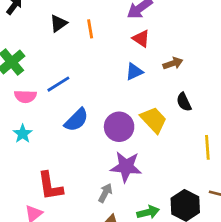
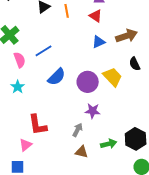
red triangle: (141, 39) -> (96, 16), moved
brown arrow: (173, 63) -> (127, 36), size x1.5
pink semicircle: (25, 96) -> (20, 60), turned -112
purple star: (126, 167) -> (93, 111), size x0.7

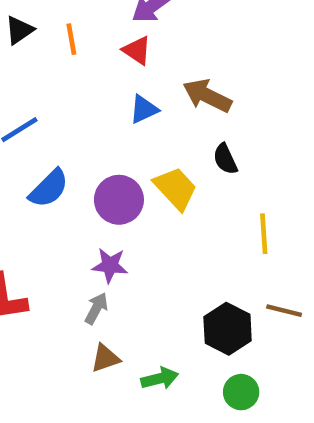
brown arrow: (127, 36) -> (207, 96), turned -135
purple star: (93, 111) -> (110, 265), moved
green arrow: (109, 144) -> (160, 378), moved
brown triangle: (82, 152) -> (105, 358), turned -32

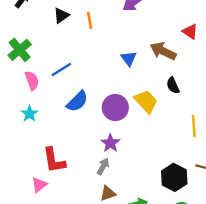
red triangle: (137, 50) -> (190, 31), moved
blue triangle: (144, 109) -> (129, 58), turned -42
purple star: (110, 265) -> (110, 143), turned 30

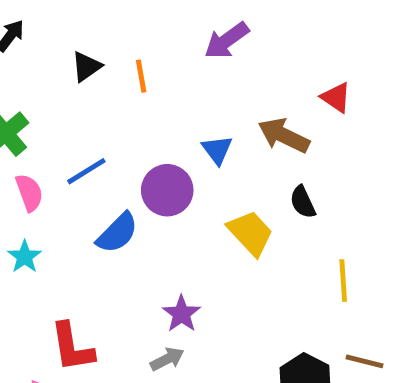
purple circle: (115, 108) -> (167, 190), moved
gray arrow: (103, 166) -> (167, 359), turned 35

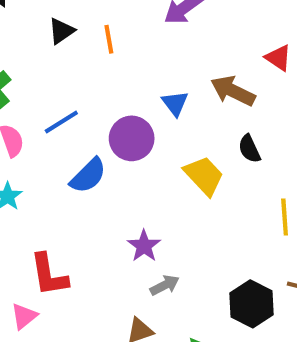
gray arrow: (167, 359) -> (165, 285), moved

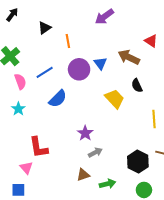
orange line: (109, 39) -> (68, 41), moved
purple circle: (132, 138) -> (79, 69), moved
pink triangle: (24, 316) -> (26, 168), turned -32

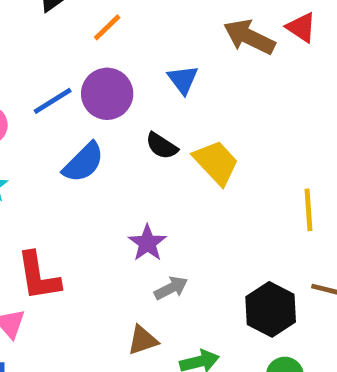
orange line: (68, 41) -> (107, 27), turned 56
brown arrow: (129, 57) -> (249, 37), moved
purple circle: (79, 69) -> (107, 94), moved
black semicircle: (137, 86) -> (162, 146), moved, turned -32

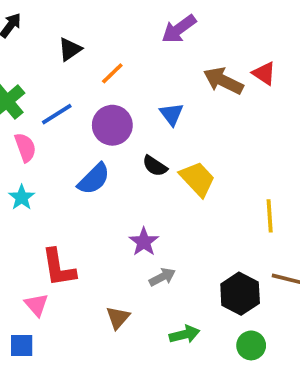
blue line: (53, 101) -> (57, 114), moved
brown triangle: (143, 340) -> (118, 318), moved, turned -30

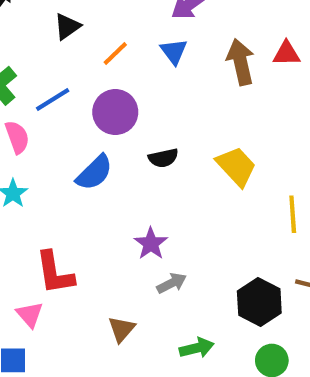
red triangle: (264, 73) -> (286, 54), turned -35
brown arrow: (223, 81) -> (241, 62), turned 51
blue triangle: (172, 114) -> (174, 52), moved
black semicircle: (155, 166) -> (163, 158), turned -45
yellow trapezoid: (197, 179) -> (236, 166), moved

